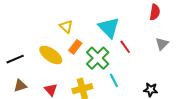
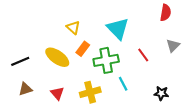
red line: (125, 47) -> (143, 55), moved
green cross: (98, 58) -> (106, 60), turned 35

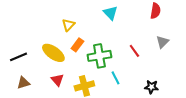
yellow triangle: (73, 27) -> (68, 25), turned 32
cyan triangle: (118, 29) -> (110, 13), moved, size x0.7
red triangle: (57, 93) -> (57, 80), moved

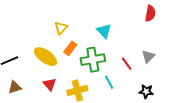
cyan triangle: (110, 13) -> (104, 31), moved
gray triangle: (162, 42) -> (148, 57), moved
red line: (134, 51) -> (127, 64), moved

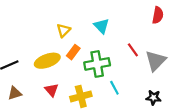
cyan triangle: (104, 31) -> (101, 26), moved
yellow ellipse: (46, 57) -> (47, 61), turned -55
gray triangle: (148, 57) -> (156, 61), size x1.5
red line: (127, 64) -> (133, 50), moved

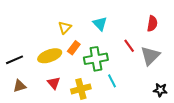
red semicircle: (158, 15) -> (152, 24), moved
black star: (153, 98) -> (160, 90), moved

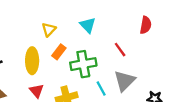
yellow ellipse: (50, 56) -> (32, 61), turned -70
gray triangle: (150, 56) -> (125, 81), moved

